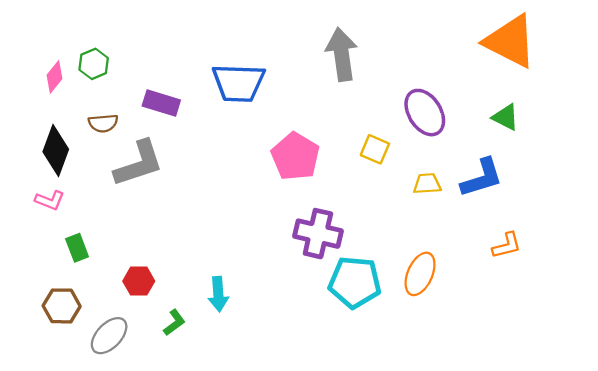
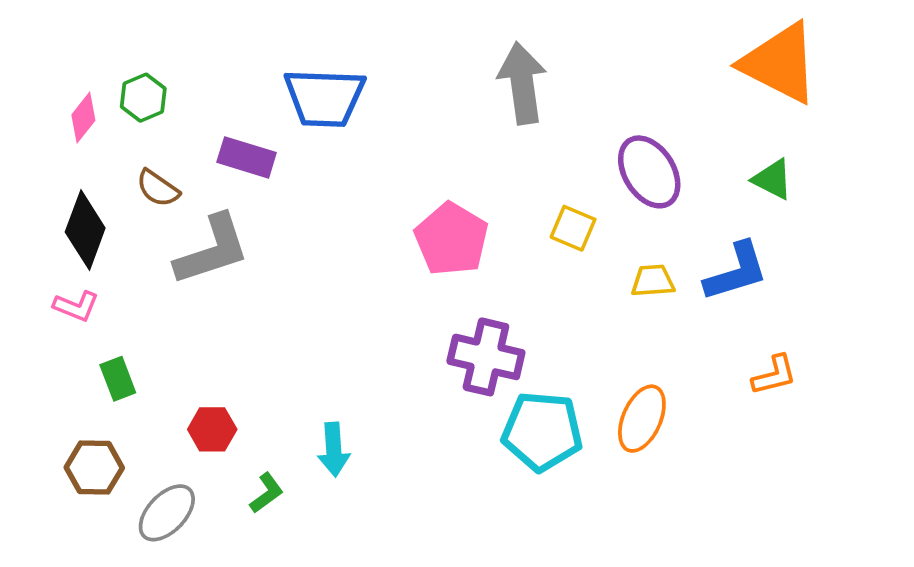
blue trapezoid: (238, 83) -> (325, 98), moved
brown semicircle: (103, 123) -> (158, 188), turned 40

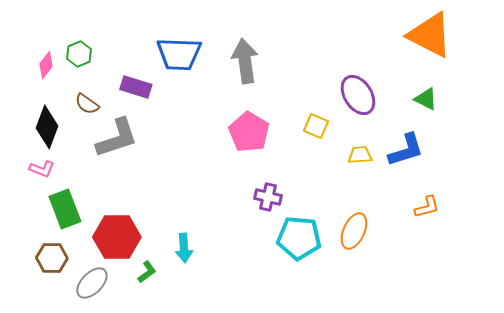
gray arrow: (522, 83) -> (245, 61), moved
purple cross: (486, 357) -> (268, 197), size x0.7
green rectangle: (118, 379) -> (65, 209), size x1.6
red hexagon: (212, 429) -> (117, 237), size x1.8

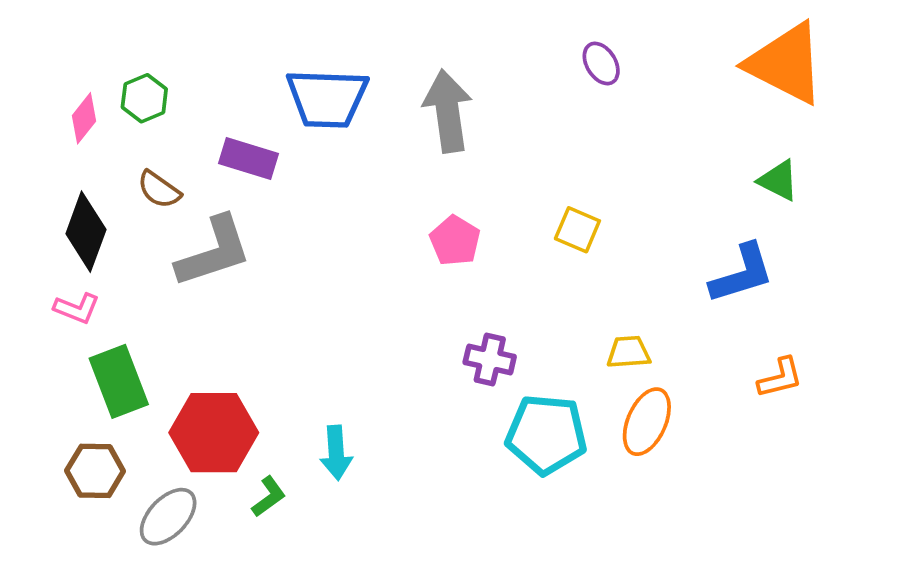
purple ellipse: (358, 95) -> (601, 63), moved, size x0.6
pink pentagon: (249, 132) -> (455, 241), size x0.7
yellow trapezoid: (360, 155) -> (629, 352), moved

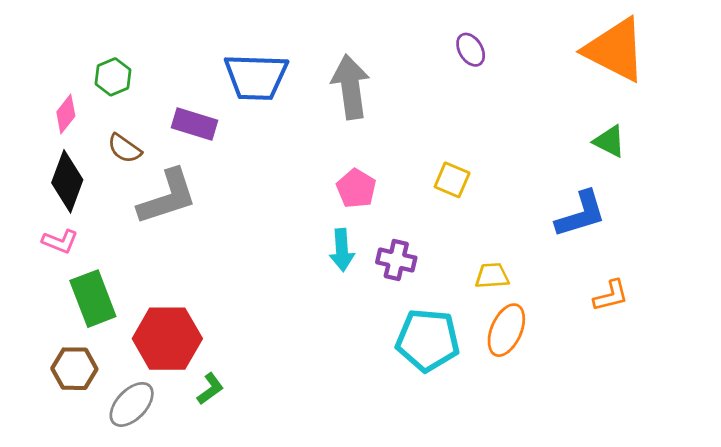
pink diamond: (84, 118) -> (66, 114), moved
purple cross: (490, 360) -> (396, 260), moved
cyan arrow: (336, 453) -> (342, 250), moved

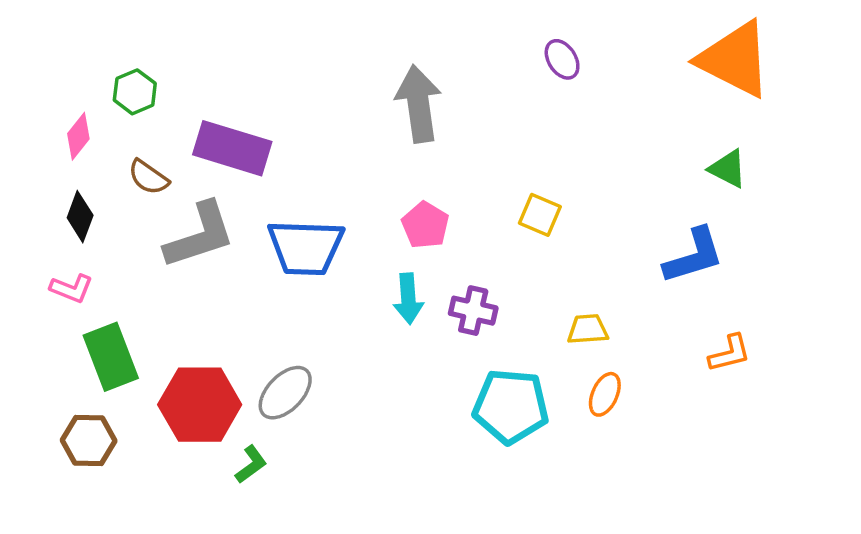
blue trapezoid: (256, 77) -> (306, 247), moved
purple rectangle: (195, 124) -> (232, 148), size x1.4
black diamond: (67, 181) -> (80, 217), size x0.7
orange ellipse: (506, 330) -> (605, 394), size x0.7
gray ellipse: (132, 404) -> (285, 393), moved

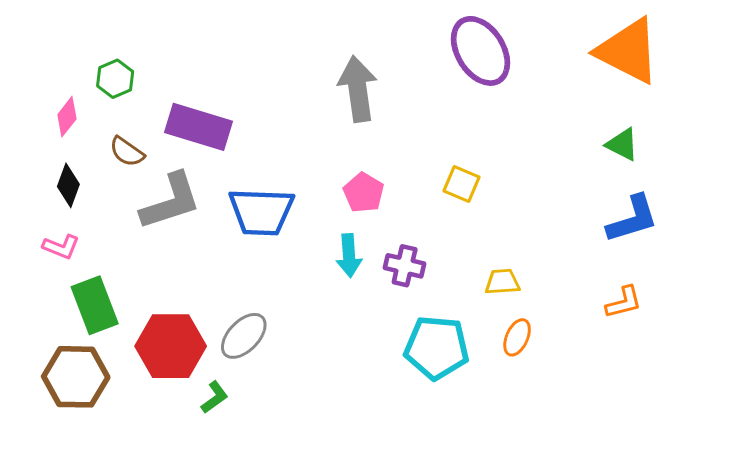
purple ellipse: (562, 59) -> (480, 51), size x2.0
blue L-shape: (694, 256) -> (632, 219), moved
brown hexagon: (89, 440) -> (76, 377), size x1.4

